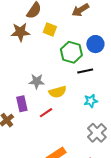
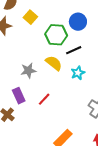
yellow square: (50, 30) -> (30, 17), turned 32
yellow semicircle: (58, 92) -> (54, 63), moved, turned -114
cyan star: (91, 101) -> (78, 73), moved

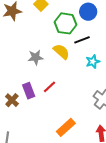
cyan star: (78, 73) -> (93, 62), moved
purple rectangle: (19, 96) -> (29, 91), moved

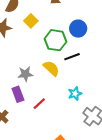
cyan star: (93, 62) -> (75, 94), moved
purple rectangle: (29, 91) -> (18, 94), moved

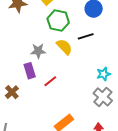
green hexagon: (55, 40) -> (58, 21), moved
cyan star: (75, 94) -> (104, 74), moved

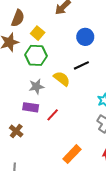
green hexagon: (58, 21) -> (36, 55), moved
purple rectangle: (30, 71) -> (31, 107), turned -56

